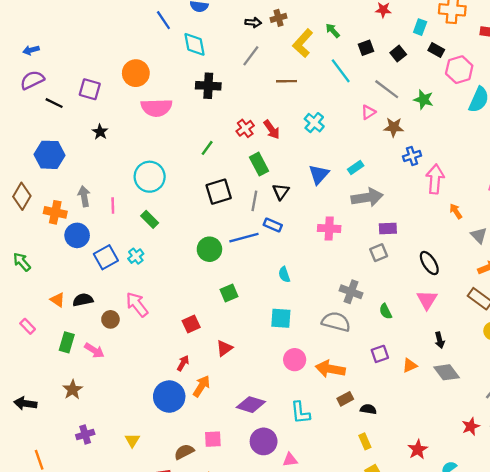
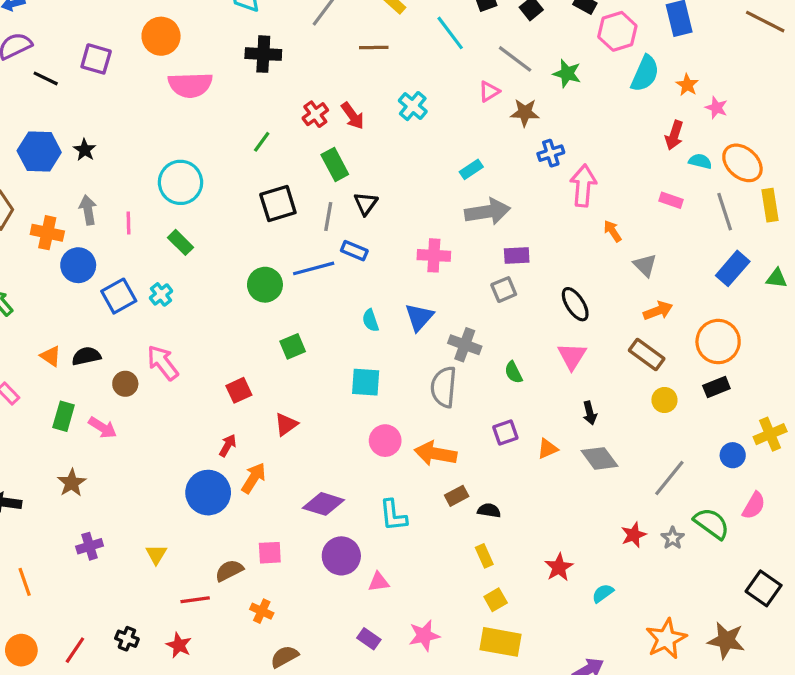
black star: (100, 132) -> (85, 150), moved
blue triangle: (319, 174) -> (419, 317), moved
gray semicircle: (336, 322) -> (444, 387), turned -100

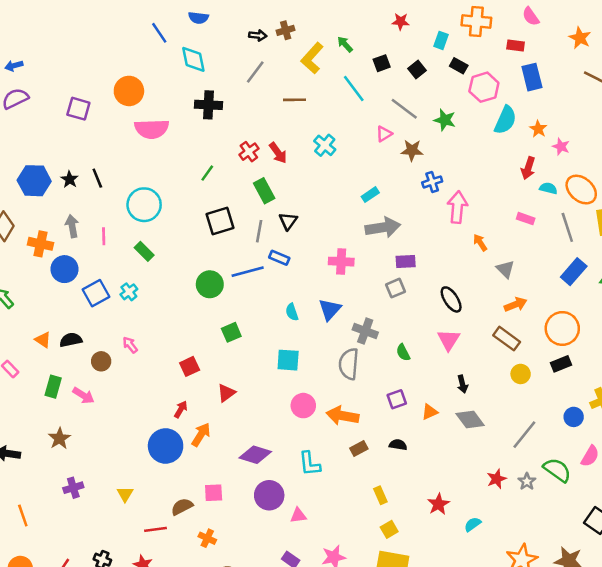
black line: (46, 78) -> (97, 178), moved, turned 42
pink arrow: (163, 363) -> (130, 345), size x0.6
black semicircle: (489, 510) -> (398, 445), moved

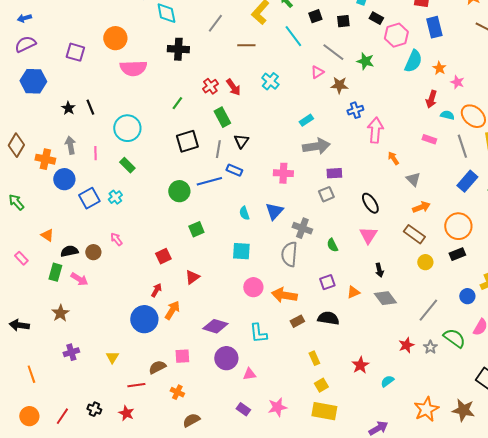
black square: (417, 69) -> (343, 21), turned 32
blue hexagon: (34, 181) -> (33, 81), moved
black semicircle: (71, 340) -> (69, 251), moved
black semicircle: (398, 445) -> (328, 318), size x1.5

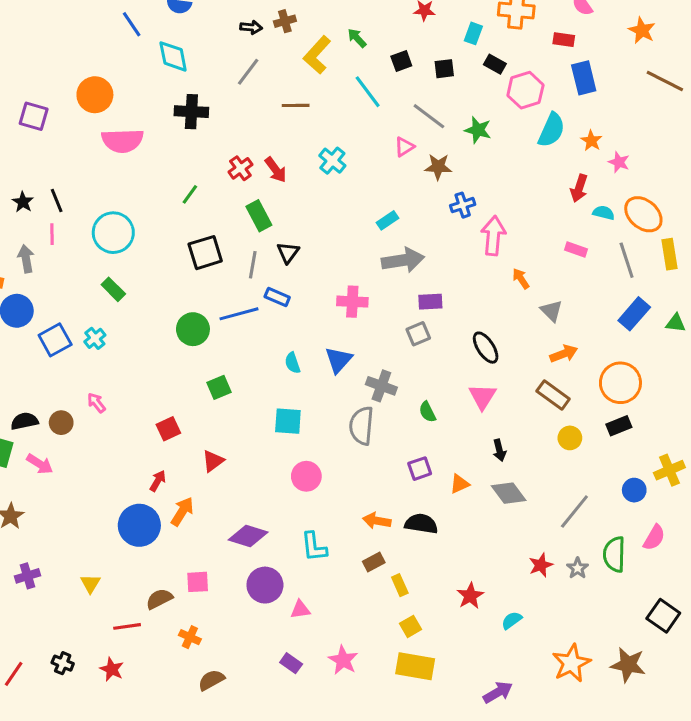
pink line: (95, 153) -> (52, 234), moved
orange arrow: (284, 295) -> (377, 521), moved, size x0.7
brown rectangle: (297, 321) -> (374, 562), moved
green semicircle: (454, 338) -> (614, 554), turned -125
pink star: (277, 407) -> (343, 660), turned -30

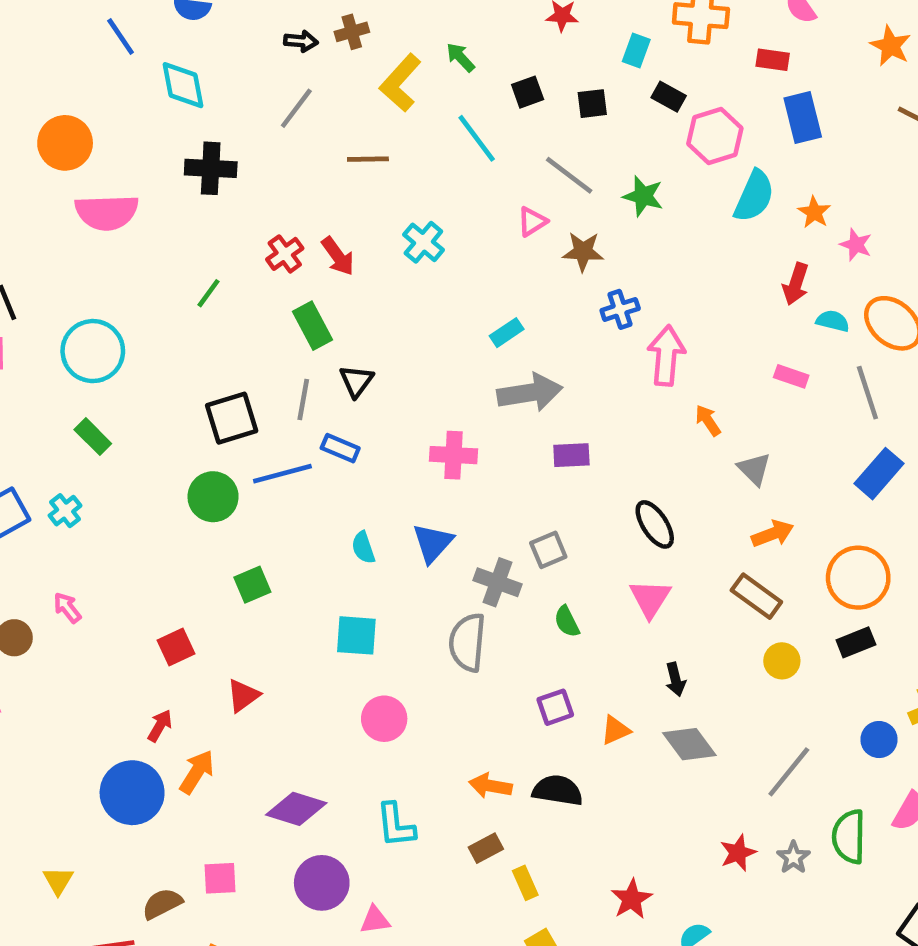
black square: (205, 253) -> (232, 418), moved
gray square: (418, 334) -> (548, 550), moved

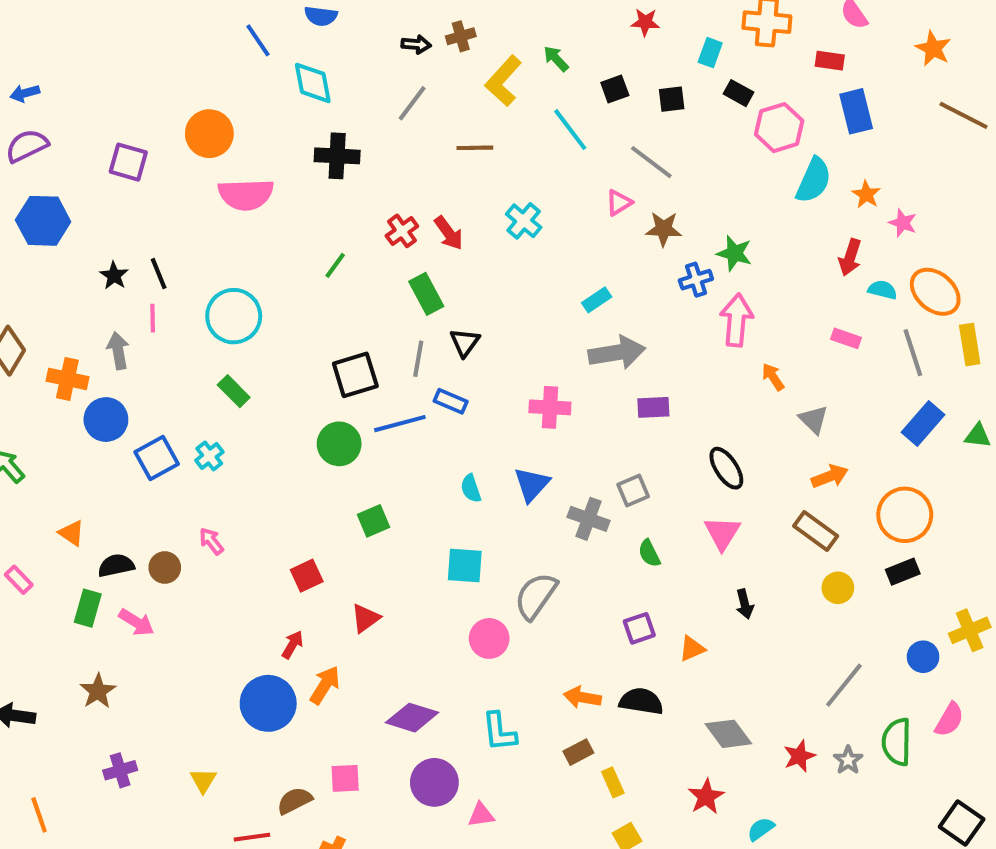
green star: (643, 196) -> (734, 253), moved
gray semicircle: (467, 642) -> (536, 596), moved, turned 30
gray diamond: (689, 744) -> (728, 734), moved

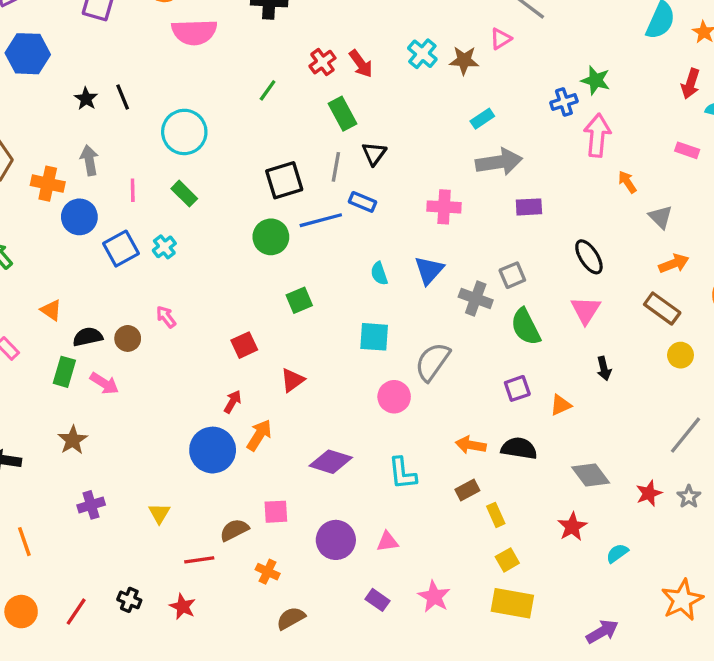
brown star: (664, 229) -> (464, 60), moved
pink line: (153, 318) -> (133, 190), moved
green semicircle: (649, 553) -> (526, 327), size x1.6
purple circle: (434, 782) -> (336, 540), moved

